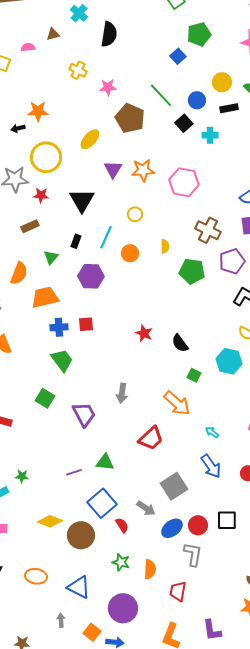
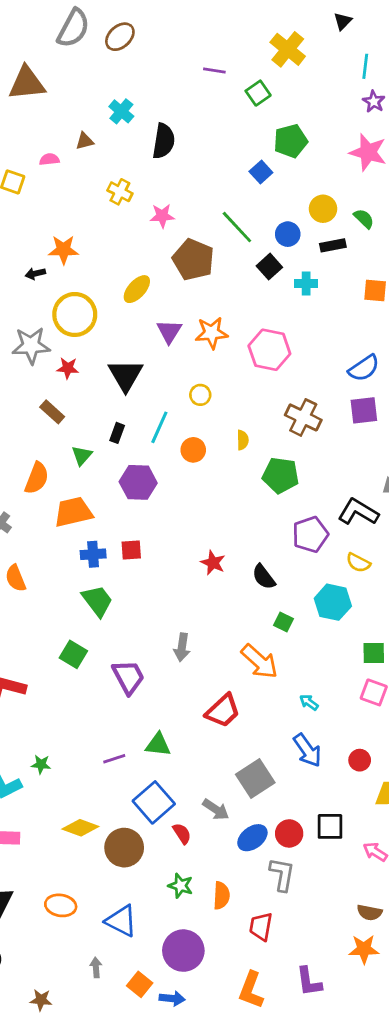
brown rectangle: (30, 226) -> (52, 412), turned 66
purple pentagon: (232, 261) -> (310, 534), moved

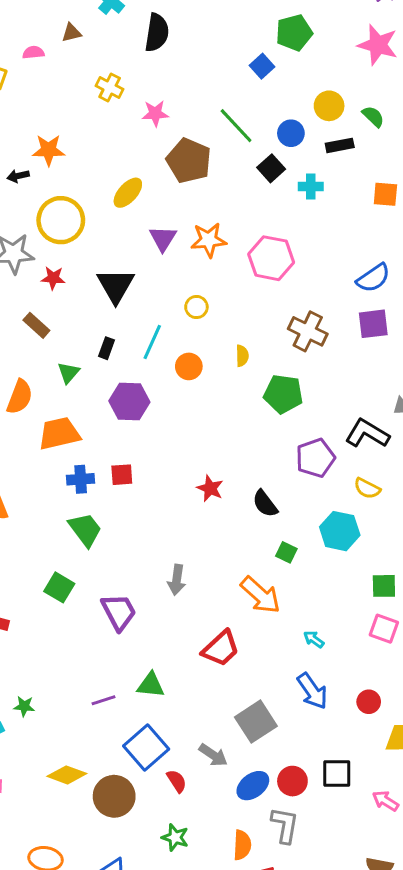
orange semicircle: (221, 896) -> (242, 845), moved

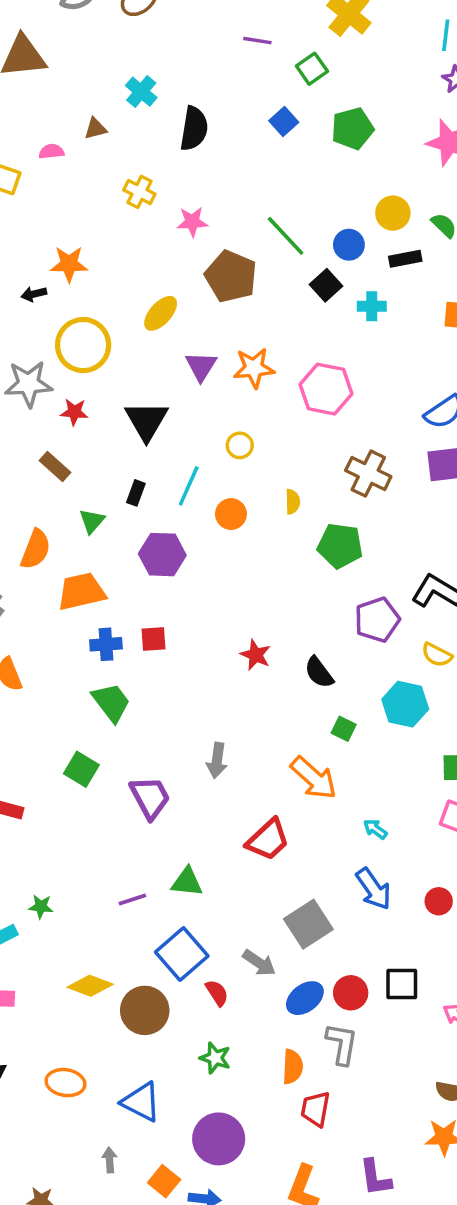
blue square: (262, 66) -> (284, 122), moved

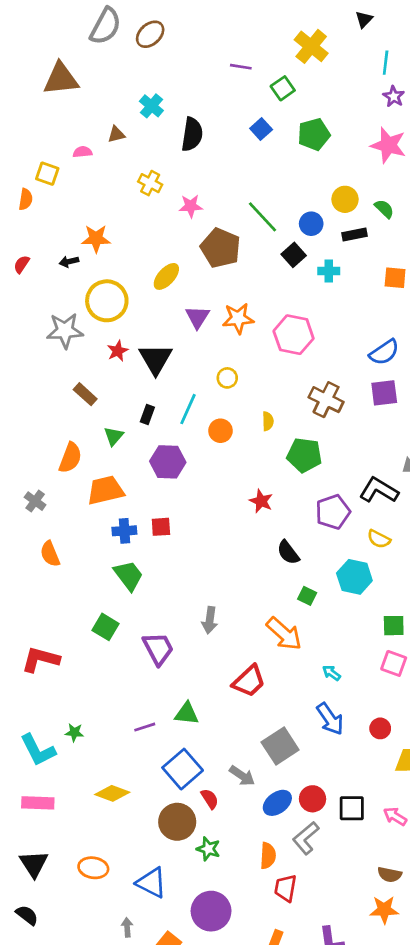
red star: (74, 412) -> (118, 351), moved, turned -30
red star: (256, 655) -> (261, 501), moved
black square: (402, 984) -> (352, 808), moved
brown circle: (145, 1010) -> (177, 822), moved
gray L-shape: (342, 1044) -> (306, 838), turned -140

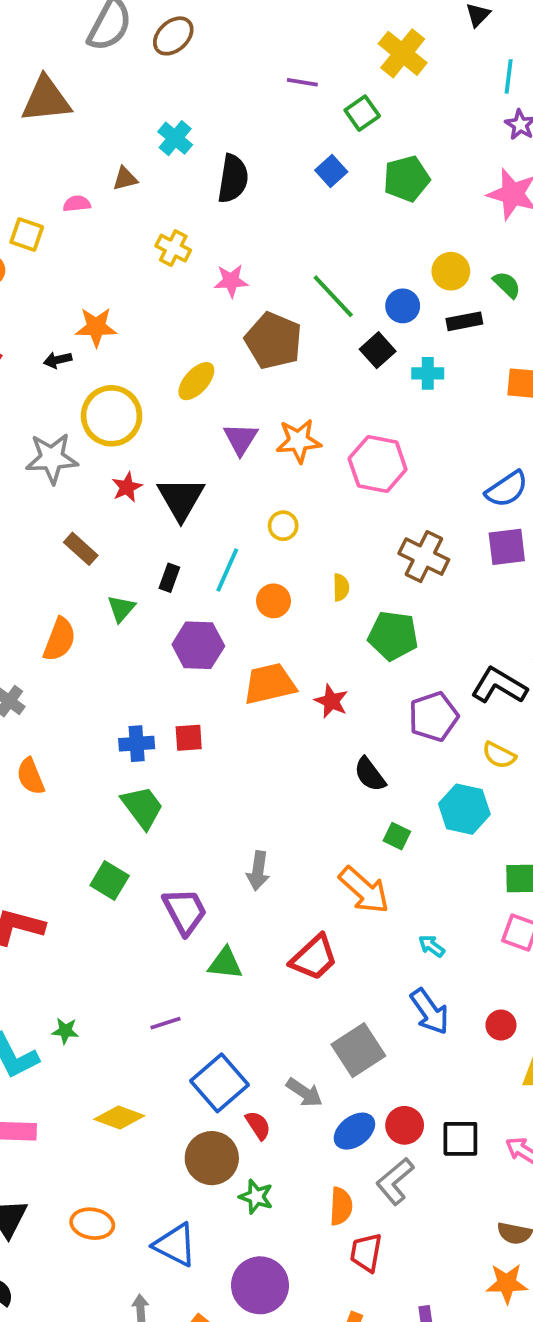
orange trapezoid: (105, 490) -> (270, 684), moved
green triangle: (187, 714) -> (225, 963), moved

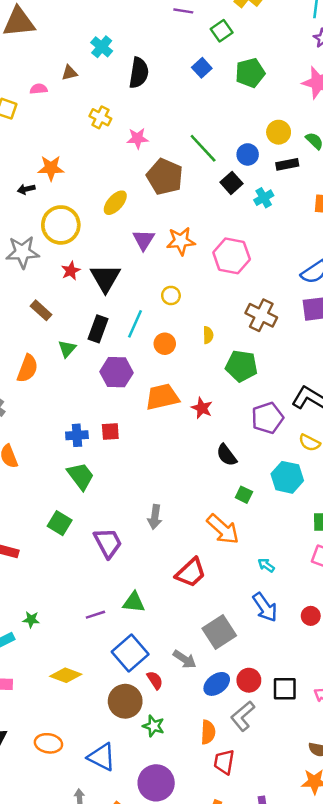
cyan cross: (428, 373) -> (264, 198), turned -30
black rectangle: (169, 578) -> (98, 329), size x1.5
green triangle: (225, 963) -> (134, 602), moved

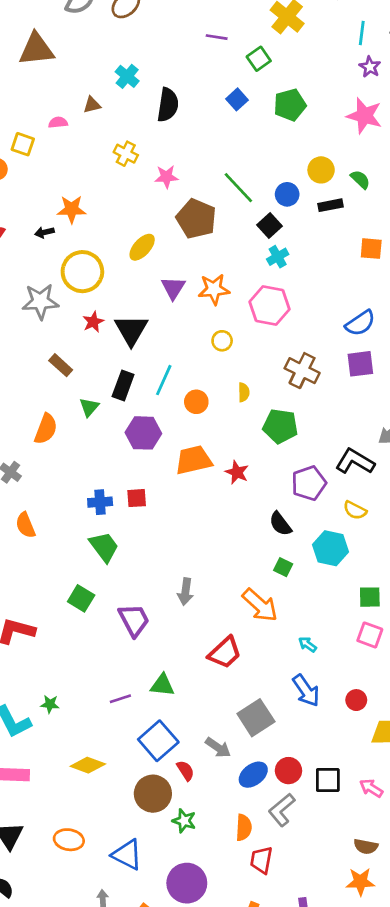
cyan cross: (264, 198) -> (278, 257), moved
yellow circle: (171, 295) -> (222, 341), moved
black semicircle: (227, 455) -> (280, 524), moved

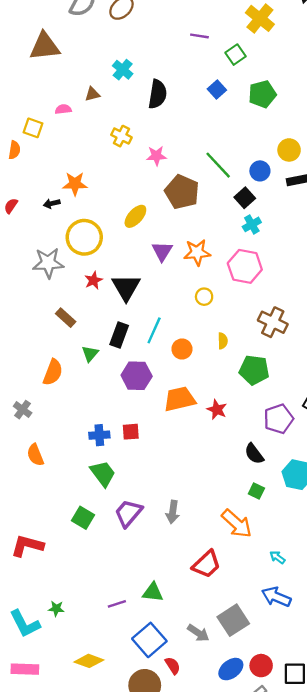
purple trapezoid: (134, 620) -> (128, 513), moved, turned -112
blue arrow: (306, 691) -> (276, 597), turned 148
gray arrow: (218, 748) -> (198, 633), moved

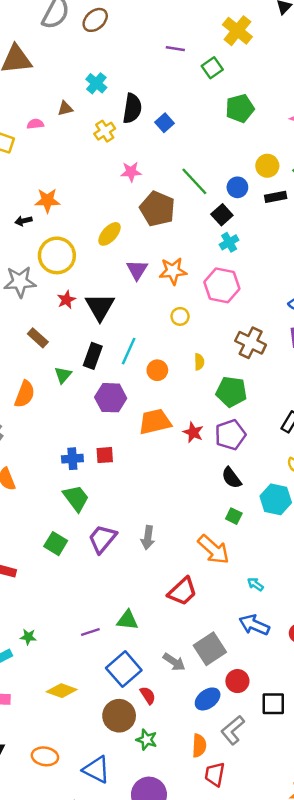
blue square: (217, 89) -> (165, 123), moved
yellow cross: (121, 136) -> (105, 131), moved, turned 30
purple pentagon: (279, 419) -> (230, 435), moved
red circle: (261, 666) -> (237, 681), moved

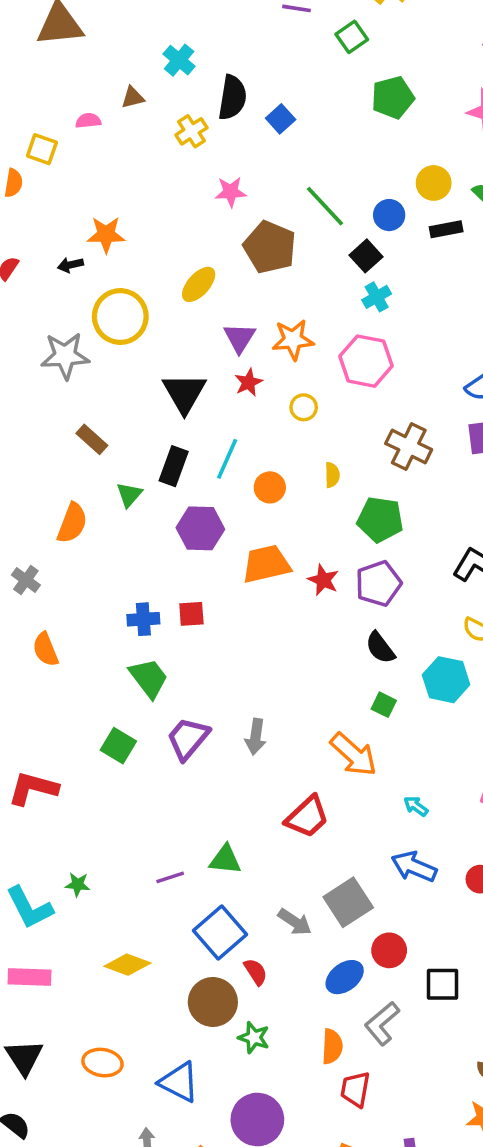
red star: (66, 300) -> (248, 382), moved

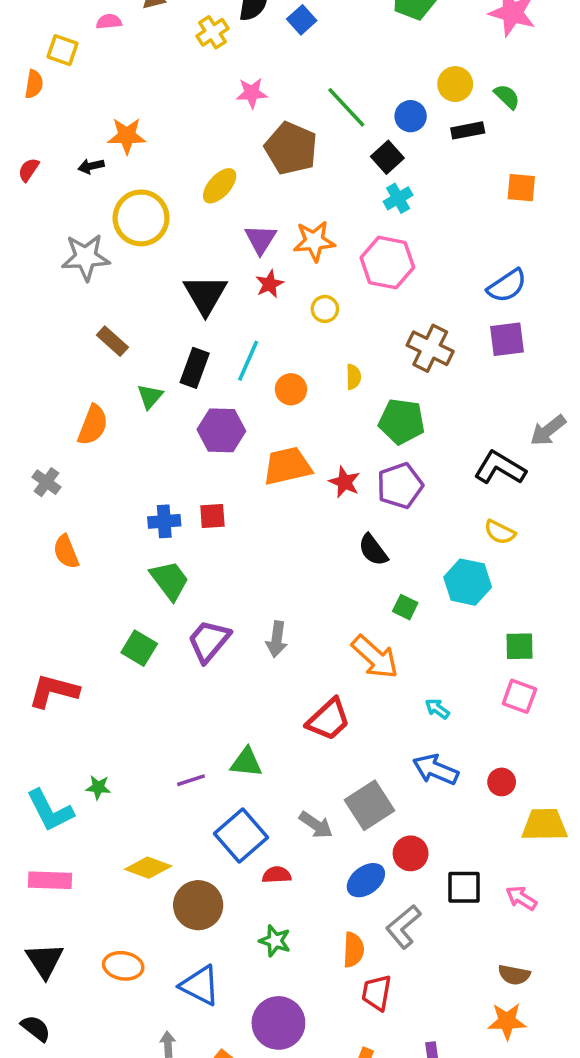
black semicircle: (380, 648) -> (373, 550), moved
red semicircle: (256, 972) -> (277, 875), turned -60
brown circle: (213, 1002) -> (198, 905), moved

